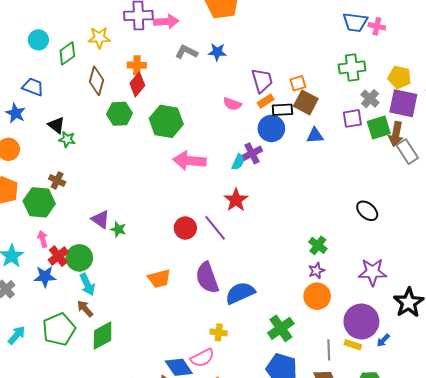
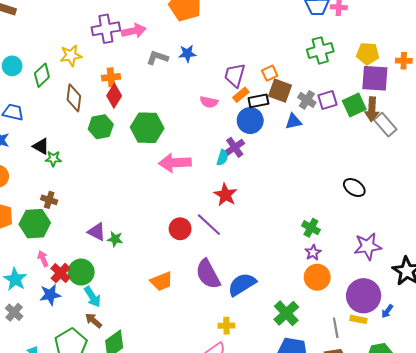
purple trapezoid: (262, 80) -> (235, 75), turned -140
gray cross: (370, 99) -> (307, 100), moved

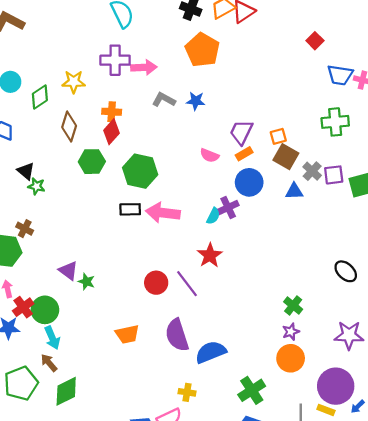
black rectangle: (258, 101) -> (130, 209), moved

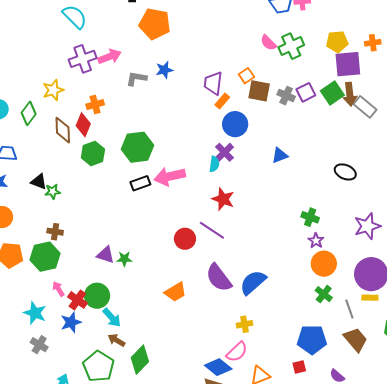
red diamond: (111, 132) -> (83, 125), moved
pink semicircle: (209, 155) -> (268, 43), moved, turned 42
blue triangle: (294, 191) -> (280, 155), moved
green cross: (252, 390) -> (324, 294), moved, size x0.7

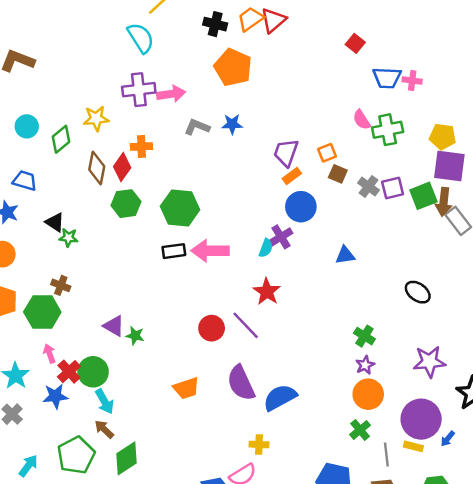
brown square: (259, 91) -> (338, 174), size x0.7

